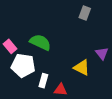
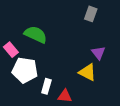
green semicircle: (40, 42) -> (36, 34), moved
purple triangle: (102, 53) -> (98, 53), moved

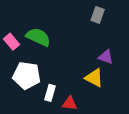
pink rectangle: (11, 50) -> (12, 42), moved
purple triangle: (98, 53) -> (106, 57), turned -32

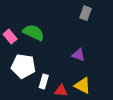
purple triangle: (106, 57) -> (78, 55), moved
yellow triangle: (94, 78) -> (82, 86), moved

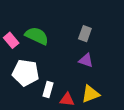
gray rectangle: (86, 13) -> (85, 34), moved
yellow triangle: (82, 86) -> (91, 94), turned -48

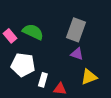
gray rectangle: (85, 34) -> (76, 30), size x1.6
yellow triangle: (91, 94) -> (89, 77), moved

